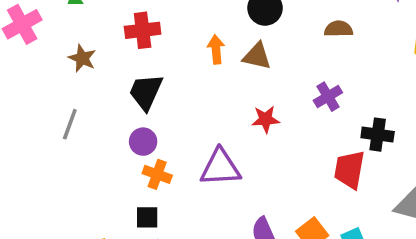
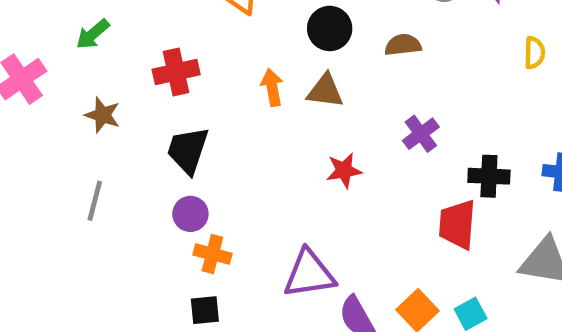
brown semicircle: (339, 29) -> (403, 45), moved
purple triangle: (220, 168) -> (309, 274), moved

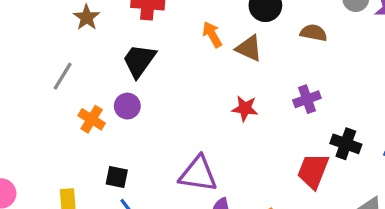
orange arrow: (272, 87) -> (212, 34), turned -36
orange cross: (212, 254) -> (92, 119), moved

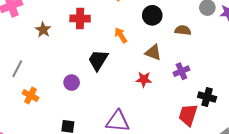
brown triangle: (249, 48) -> (153, 52), moved
black trapezoid: (139, 61) -> (98, 60), moved
gray line: (63, 76) -> (17, 69), moved
orange cross: (92, 119) -> (30, 96), moved

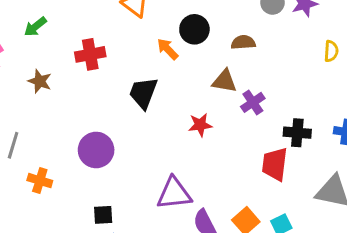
orange arrow: (121, 35) -> (168, 49), moved
brown triangle: (153, 52) -> (224, 81), moved
black trapezoid: (98, 60) -> (143, 93), moved
purple circle: (72, 83) -> (96, 150), size x1.5

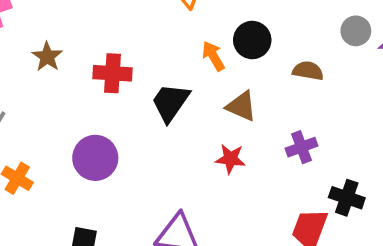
red cross: (90, 54) -> (113, 73), moved
brown triangle: (224, 81) -> (241, 106), moved

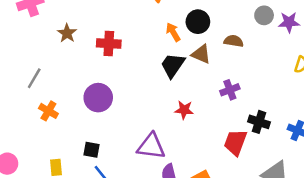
black trapezoid: (170, 102) -> (173, 65), moved
brown triangle: (241, 106) -> (201, 54), moved
red star: (230, 159) -> (184, 110), moved

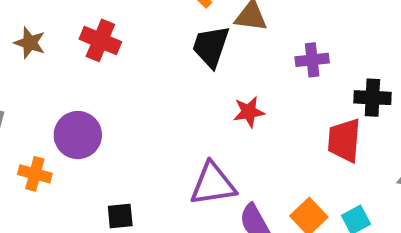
red cross: (109, 44) -> (100, 40), turned 35
purple cross: (230, 90) -> (312, 60), turned 30
purple circle: (98, 98) -> (78, 135), moved

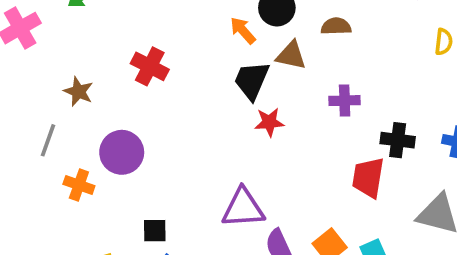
brown star: (30, 43) -> (78, 92), moved
red star: (249, 112) -> (269, 122), moved

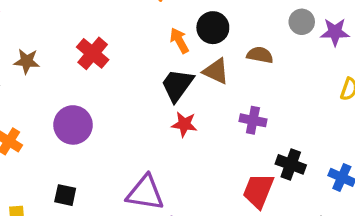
brown star: (78, 92) -> (27, 61), turned -30
purple circle: (122, 152) -> (73, 125), moved

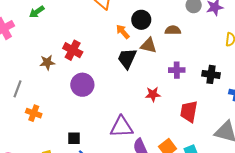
brown star: (27, 61) -> (47, 62), moved
red star: (184, 124) -> (153, 94), moved
purple circle: (73, 125) -> (82, 85), moved
black cross: (291, 164) -> (211, 74), moved

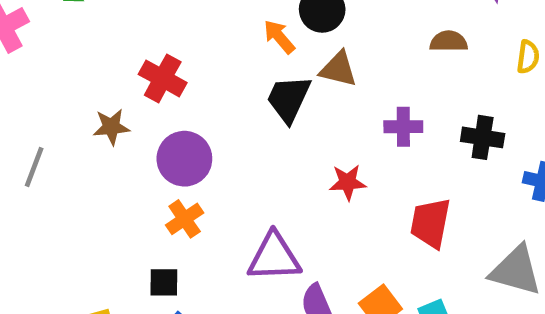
brown semicircle: (173, 30) -> (449, 41), moved
brown star: (47, 62) -> (111, 127), moved
orange cross: (34, 113) -> (185, 219), moved, turned 35

